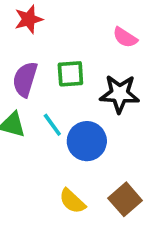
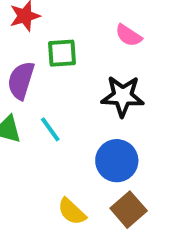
green square: (70, 74) -> (62, 53), moved
blue circle: (87, 141) -> (117, 161), moved

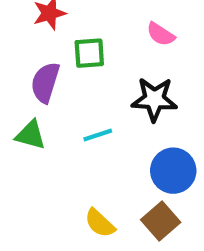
cyan line: (50, 129) -> (98, 135), moved, turned -72
blue circle: (117, 161) -> (173, 171), moved

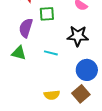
cyan line: (98, 135) -> (51, 53), turned 32
yellow semicircle: (100, 223) -> (52, 95), turned -49

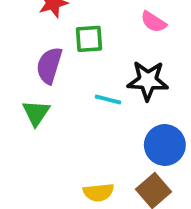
green triangle: (19, 53) -> (36, 113), turned 49
cyan line: (51, 53) -> (108, 100), moved

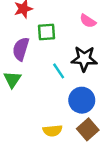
cyan line: (108, 100) -> (59, 71), turned 42
blue circle: (165, 145) -> (82, 100), moved

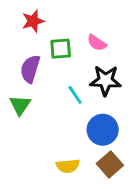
pink semicircle: (88, 21) -> (97, 43), moved

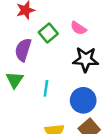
green square: (61, 49) -> (48, 33), turned -36
cyan line: (75, 95) -> (46, 88), moved, turned 42

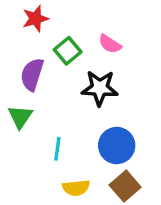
black star: (86, 59) -> (100, 88), moved
cyan line: (46, 88) -> (57, 149), moved

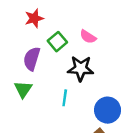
blue circle: (117, 146) -> (108, 110), moved
cyan line: (57, 149) -> (65, 98), moved

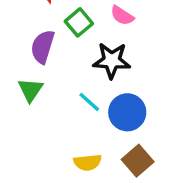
cyan line: (65, 98) -> (89, 102), turned -56
blue circle: (108, 110) -> (127, 112), moved

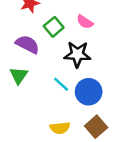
purple semicircle: (43, 47) -> (27, 44), turned 100

